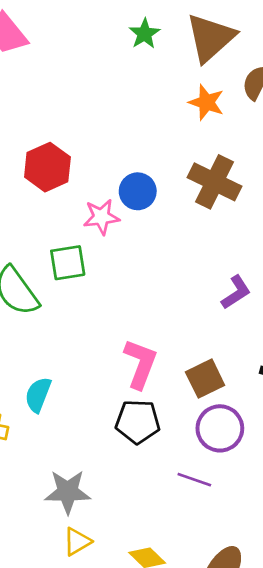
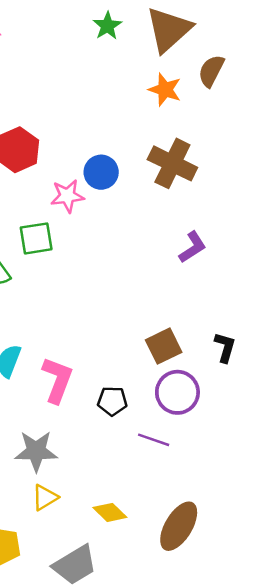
purple L-shape: (236, 292) -> (192, 247), moved
pink L-shape: (140, 364) -> (57, 380), moved
black pentagon: (138, 422) -> (112, 401), moved, size x0.7

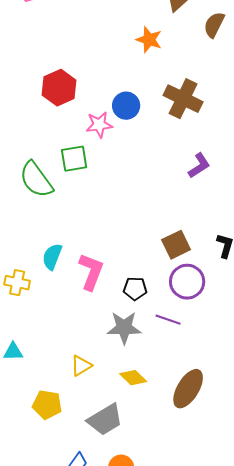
orange star: (165, 90) -> (149, 40), moved
gray star: (36, 451) -> (124, 328), moved

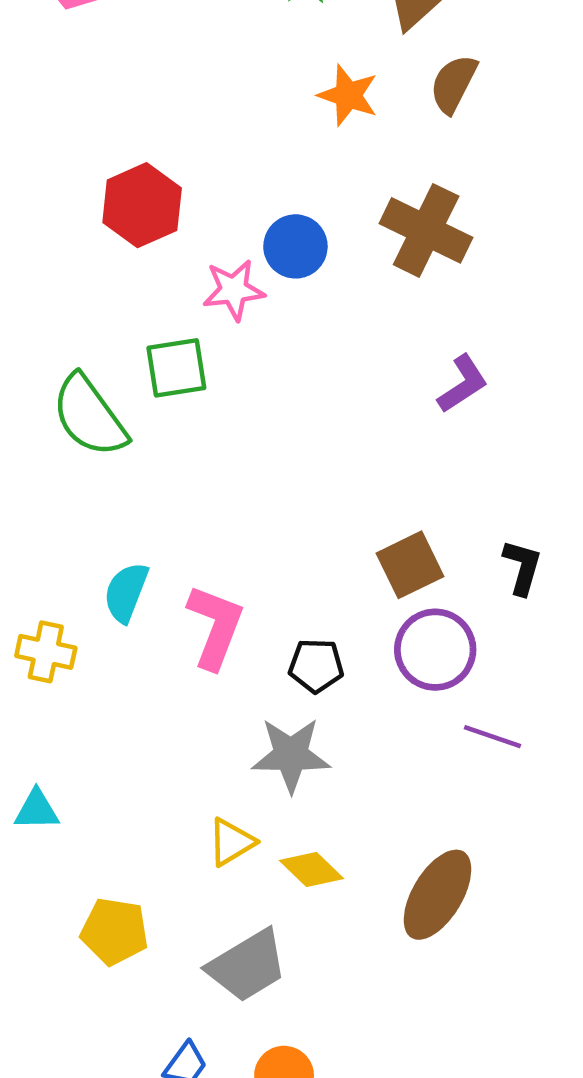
brown semicircle: (214, 25) -> (454, 84), moved
purple line: (168, 320) -> (492, 737), moved
yellow triangle: (81, 366) -> (231, 842), moved

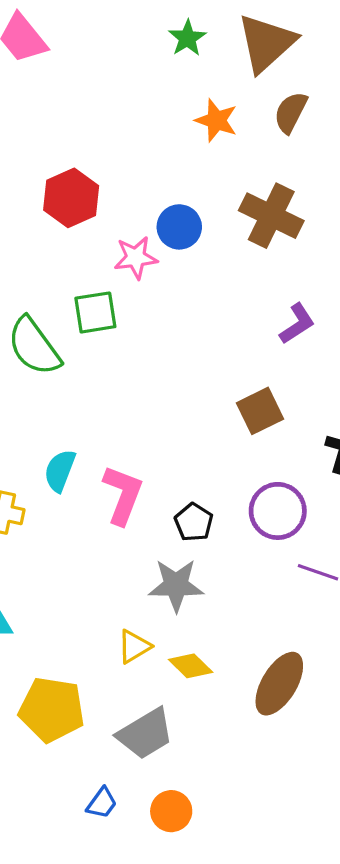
brown square: (410, 565) -> (260, 411), moved
black pentagon: (316, 666) -> (194, 522), turned 30
yellow pentagon: (115, 931) -> (52, 709), size x1.4

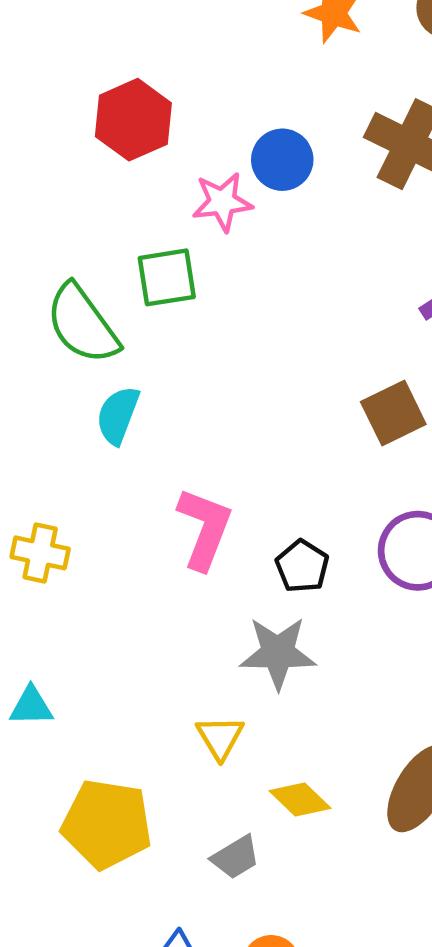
cyan semicircle: (60, 471) -> (118, 415), moved
yellow triangle: (134, 647) -> (220, 737), turned -30
yellow diamond: (191, 666) -> (300, 800), moved
gray trapezoid: (145, 734) -> (236, 857), size x0.6

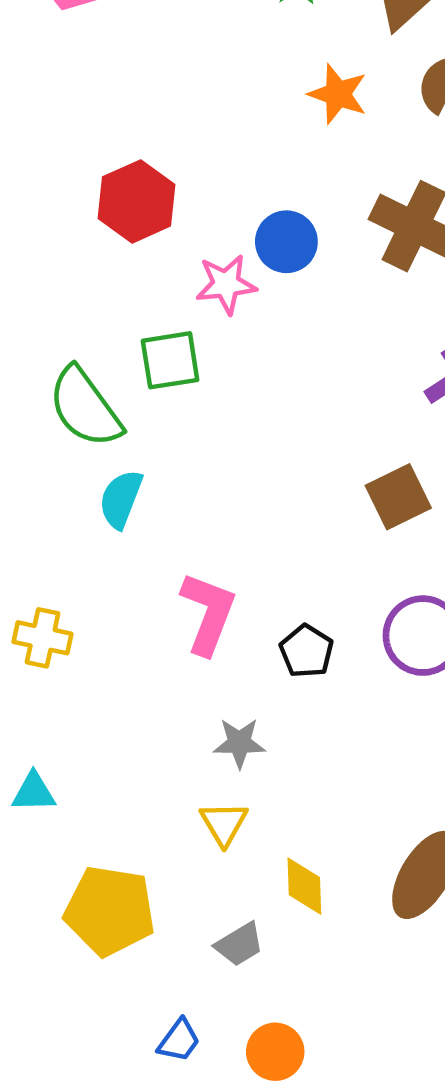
gray star: (278, 653) -> (239, 743), moved, size x0.7
yellow diamond: (300, 800) -> (304, 886), turned 44

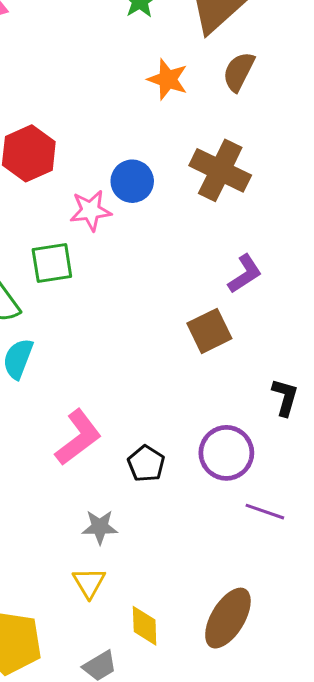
brown square: (398, 497) -> (209, 331), moved
pink L-shape: (208, 613) -> (78, 437), turned 32

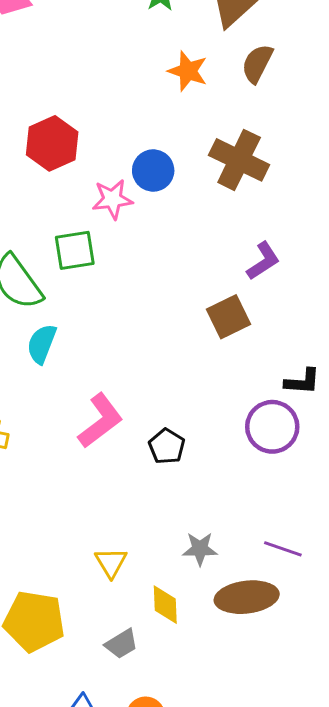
black L-shape: (285, 397) -> (302, 382), turned 78
purple circle: (226, 453) -> (272, 427), moved
purple line: (265, 512) -> (283, 549), moved
gray star: (100, 527) -> (200, 549), moved
brown ellipse: (228, 618) -> (247, 597), turned 52

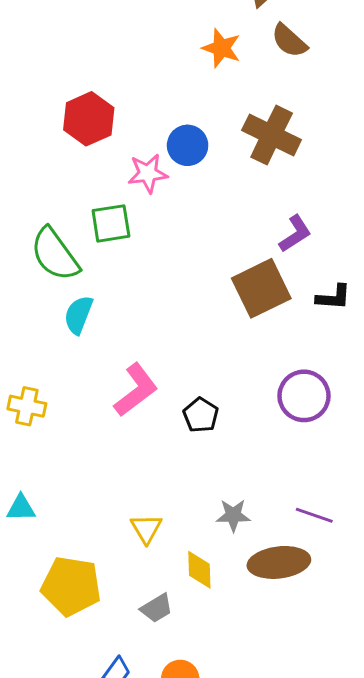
brown semicircle: (257, 63) -> (289, 41), turned -75
brown square: (229, 317) -> (261, 288), size x1.4
black L-shape: (302, 382) -> (333, 297), moved

